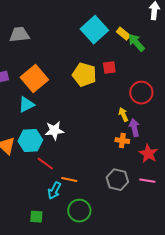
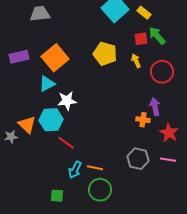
green arrow: (136, 43) -> (157, 36), moved
red square: (109, 68) -> (141, 39), moved
yellow arrow: (123, 115) -> (136, 61), moved
white star: (54, 131) -> (67, 101), moved
orange line: (69, 180) -> (95, 168), moved

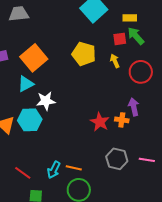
yellow rectangle: (144, 13) -> (130, 18), moved, turned -40
red star: (169, 133) -> (100, 122), moved
red line: (66, 143) -> (23, 173), moved

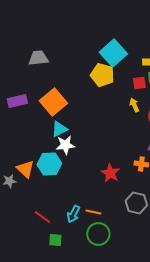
yellow pentagon: (84, 54) -> (102, 75), moved
cyan triangle: (26, 84) -> (59, 129), moved
red star: (100, 122) -> (110, 173), moved

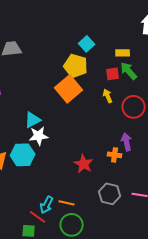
cyan square: (113, 53) -> (87, 44), size x0.6
orange square: (53, 102) -> (69, 89), moved
red line: (42, 217) -> (38, 217), moved

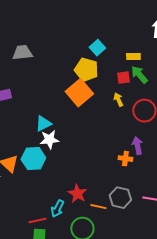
red star: (84, 164) -> (77, 194), moved
orange line: (67, 203) -> (98, 207), moved
red line: (38, 217) -> (37, 221), moved, turned -48

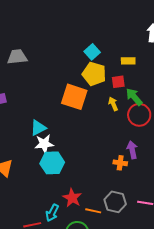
yellow pentagon: (86, 70) -> (94, 74), moved
green arrow: (139, 75) -> (134, 97), moved
orange square: (79, 93) -> (74, 97), turned -32
cyan hexagon: (33, 159) -> (52, 163), moved

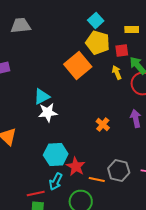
orange square: (74, 97) -> (78, 66), turned 32
cyan hexagon: (52, 163) -> (56, 155), moved
orange cross: (120, 163) -> (103, 125), moved, turned 32

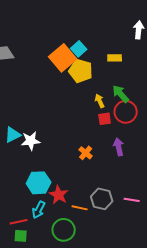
red square: (122, 51) -> (105, 119), moved
orange square: (78, 66) -> (63, 58), moved
cyan triangle: (42, 97) -> (13, 135), moved

